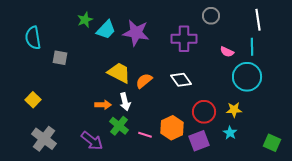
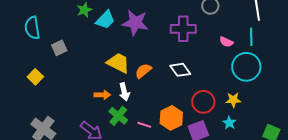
gray square: (60, 58) -> (59, 48), turned -35
yellow square: (33, 100) -> (35, 77), moved

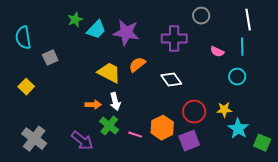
cyan circle: (246, 67) -> (237, 77), size x0.6
orange semicircle: (143, 71) -> (137, 65), moved
cyan star: (229, 123) -> (238, 129), moved, size x1.5

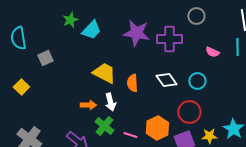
purple star: (126, 33) -> (136, 33), moved
orange semicircle: (137, 65) -> (132, 83), moved, turned -54
cyan circle: (237, 77) -> (197, 81), moved
yellow star: (224, 110) -> (209, 136), moved

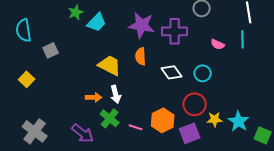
orange semicircle: (132, 83) -> (141, 56), moved
yellow star: (209, 136) -> (215, 119), moved

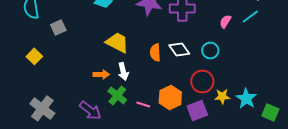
cyan line: (243, 39) -> (250, 16), turned 54
pink semicircle: (218, 44) -> (225, 21), turned 96
orange semicircle: (141, 56) -> (155, 52), moved

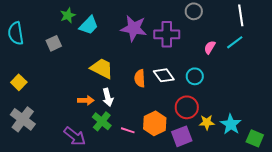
gray square: (58, 27) -> (54, 43), moved
gray cross: (42, 108) -> (23, 119), moved

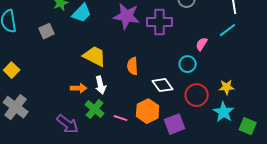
pink semicircle: (210, 47) -> (202, 44), moved
white diamond: (164, 75) -> (163, 85), moved
red circle: (187, 107) -> (197, 95), moved
yellow star: (207, 122) -> (227, 87), moved

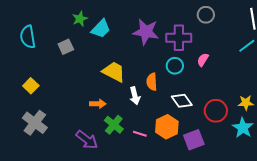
pink semicircle: (202, 44) -> (203, 60), moved
cyan circle: (188, 64) -> (175, 66), moved
white arrow: (101, 85) -> (135, 96), moved

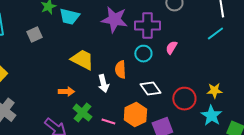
cyan trapezoid: (101, 29) -> (69, 17), turned 60

